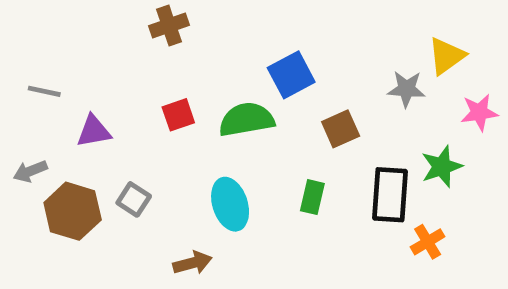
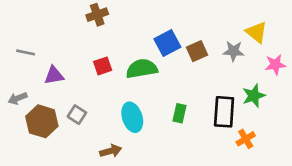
yellow triangle: (446, 56) -> (256, 32), turned -45
brown square: (341, 129) -> (197, 51), moved

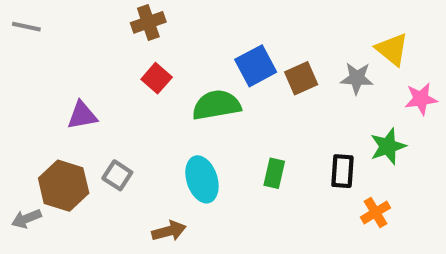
gray line: (26, 52) -> (26, 27), moved
red square: (103, 66) -> (157, 78), moved, turned -30
gray arrow: (18, 98) -> (26, 219), moved
black rectangle: (224, 112) -> (342, 171), size x0.7

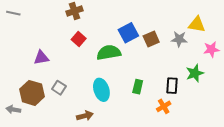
yellow triangle: (392, 49) -> (197, 24), turned -30
orange cross: (375, 212) -> (164, 106), moved
gray arrow: (26, 219) -> (13, 109), turned 32

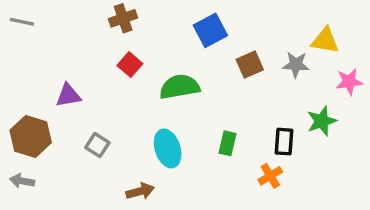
blue square: (128, 33) -> (210, 30), moved
brown hexagon: (32, 93) -> (31, 136), moved

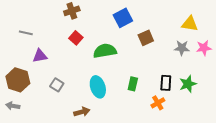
gray line: (22, 22) -> (26, 33), moved
gray star: (296, 65) -> (182, 48), moved
green star: (322, 121) -> (188, 84), moved

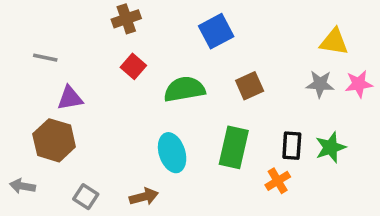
brown square: (146, 38) -> (250, 86), moved
brown hexagon: (18, 80) -> (54, 140), moved
green rectangle: (133, 84) -> (234, 147), size x1.6
gray square: (57, 85) -> (86, 197), moved

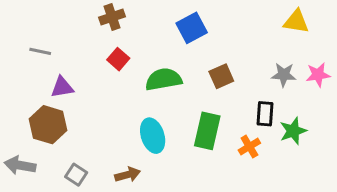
yellow triangle: (334, 42) -> (296, 22), moved
black rectangle: (292, 146) -> (265, 114), moved
orange cross: (278, 181) -> (249, 147), moved
gray arrow: (22, 186) -> (20, 165), size x1.4

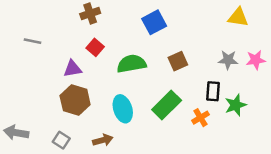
purple triangle: (62, 87) -> (73, 69), moved
brown hexagon: (48, 125) -> (75, 100), moved
green rectangle: (207, 131) -> (167, 105), turned 32

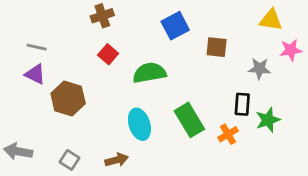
pink star: (256, 60) -> (291, 50), moved
brown square: (178, 61) -> (217, 47), moved, turned 30
purple triangle: (73, 69) -> (35, 74), moved, turned 36
brown hexagon: (75, 100) -> (68, 99), moved
green rectangle: (167, 105) -> (189, 120), turned -76

